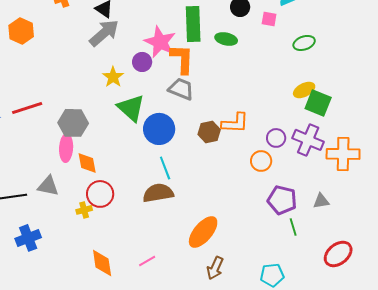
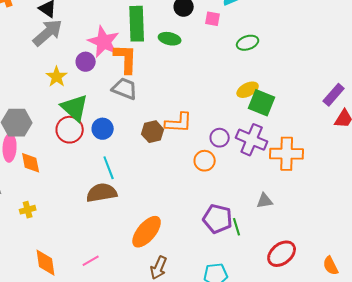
blue circle: (159, 129) -> (103, 129), size x0.7
red circle: (100, 194) -> (70, 130), moved
purple pentagon: (282, 200) -> (218, 219), moved

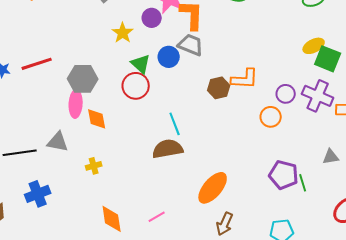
green triangle: (75, 108) -> (141, 64), size x0.7
blue circle: (103, 129) -> (169, 57), moved

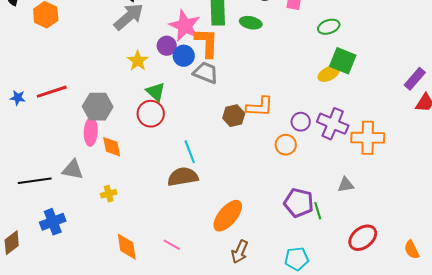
blue circle: (169, 57) -> (184, 56), moved
green square: (328, 59) -> (343, 61), moved
pink line: (157, 217) -> (172, 245), turned 60

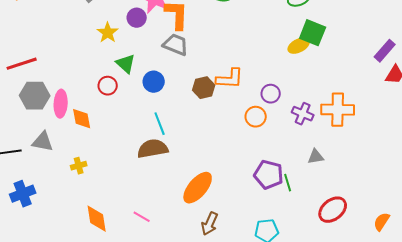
blue circle: (184, 56) -> (154, 82), moved
gray hexagon: (98, 107) -> (35, 96), moved
red circle: (151, 114) -> (108, 86), moved, size x0.7
purple cross: (333, 124) -> (303, 114), moved, size x0.7
orange semicircle: (412, 250) -> (382, 222), turned 60

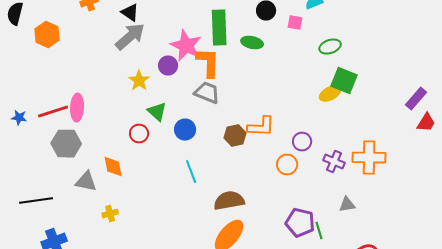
pink ellipse: (61, 104) -> (77, 108), moved
gray triangle: (43, 142) -> (86, 182), moved
brown semicircle: (153, 149) -> (229, 201), moved

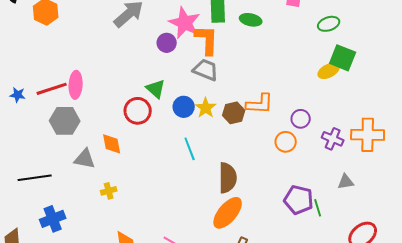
yellow star: (139, 81) -> (206, 108), moved
red circle: (139, 134) -> (138, 111), size x1.4
brown semicircle: (229, 201) -> (228, 178), turned 100

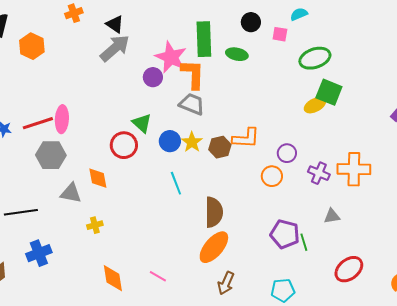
green ellipse: (329, 24) -> (315, 58), size x1.4

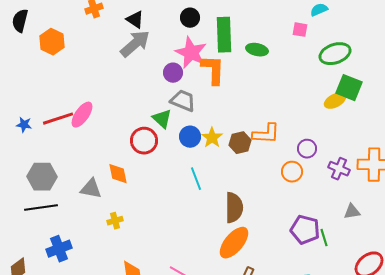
black circle: (251, 22) -> (190, 18), moved
gray trapezoid: (192, 104) -> (183, 101), moved
pink ellipse: (62, 119) -> (82, 115), turned 32
gray hexagon: (51, 155) -> (42, 177), moved

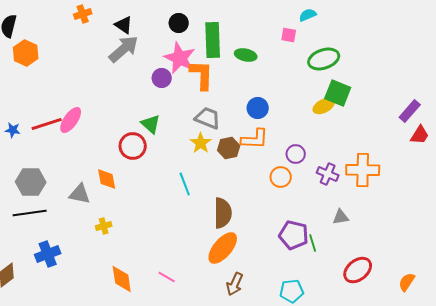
orange hexagon: (52, 42) -> (26, 53), moved
gray trapezoid: (183, 101) -> (208, 118), moved
blue circle: (190, 137) -> (258, 108), moved

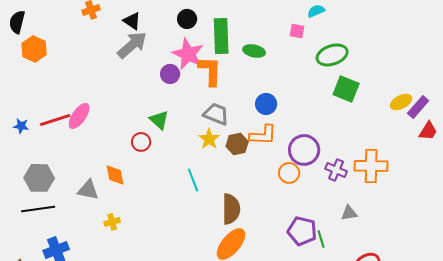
yellow ellipse: (324, 106) -> (401, 102), moved
red circle: (133, 146) -> (141, 142), size x0.7
purple circle: (296, 154) -> (304, 150), size x1.6

